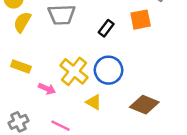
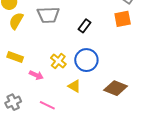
orange square: (141, 20) -> (123, 19), moved
yellow cross: (74, 71) -> (58, 61), size x0.7

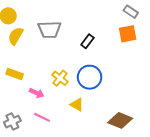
brown diamond: (116, 88) -> (120, 120), moved
pink line: (47, 105) -> (42, 117), moved

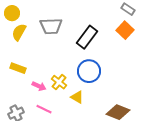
orange square: (128, 34) -> (125, 30), turned -36
black rectangle: (87, 41) -> (87, 37), size x1.6
yellow cross: (60, 78) -> (59, 82), moved

